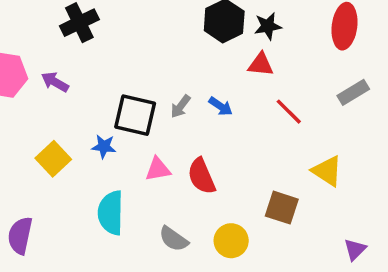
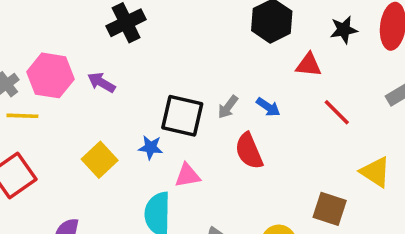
black star: (268, 26) -> (344, 30), moved
pink triangle: (158, 169) -> (187, 176), moved
red semicircle: (201, 176) -> (249, 151), moved

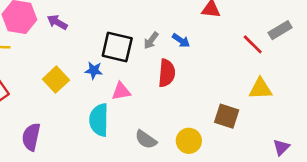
red line: (337, 112) -> (253, 44), moved
red semicircle: (249, 151) -> (167, 73), turned -152
yellow triangle: (375, 172) -> (260, 89), turned -35

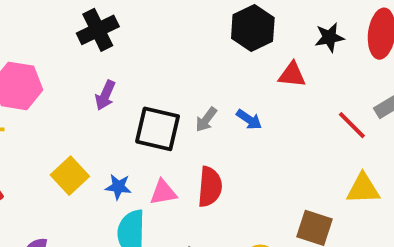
purple arrow: (57, 22) -> (105, 95), moved, turned -96
blue star: (94, 70) -> (118, 187), moved
red semicircle: (167, 73) -> (210, 187), moved

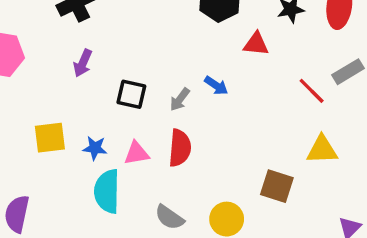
gray arrow: (206, 120) -> (180, 99), moved
black square: (158, 129) -> (131, 94), size x0.7
yellow square: (70, 176) -> (50, 138), turned 36

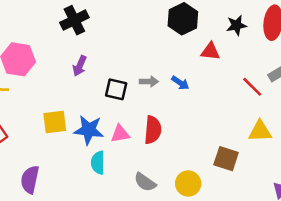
gray arrow: (180, 99) -> (149, 82), moved, turned -126
blue star: (95, 148) -> (89, 130), size x1.6
cyan semicircle: (107, 191) -> (98, 163), size x0.7

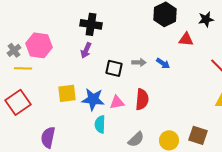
black cross: (74, 20) -> (91, 24), moved, turned 35
brown square: (226, 159) -> (198, 135), moved
gray semicircle: (145, 182) -> (136, 139), turned -78

